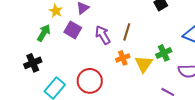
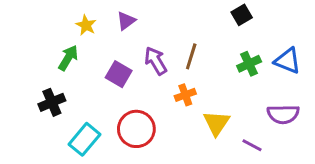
purple square: (73, 30) -> (119, 74), moved
green cross: (164, 53) -> (249, 64), moved
yellow triangle: (144, 64) -> (216, 123), moved

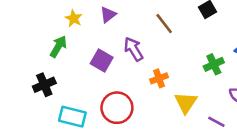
brown line: (191, 56) -> (164, 24), moved, turned -55
green cross: (249, 64) -> (214, 64), moved
cyan rectangle: (84, 139) -> (72, 117), turned 64

